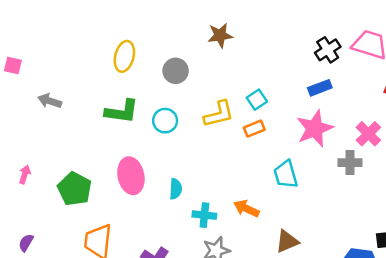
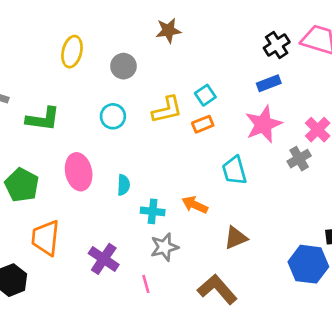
green L-shape: (122, 111) -> (43, 119), moved
gray cross: (350, 163) -> (299, 159), turned -30

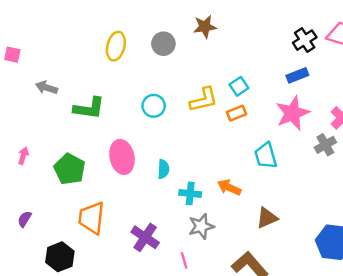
gray circle: (123, 66) -> (163, 44), moved

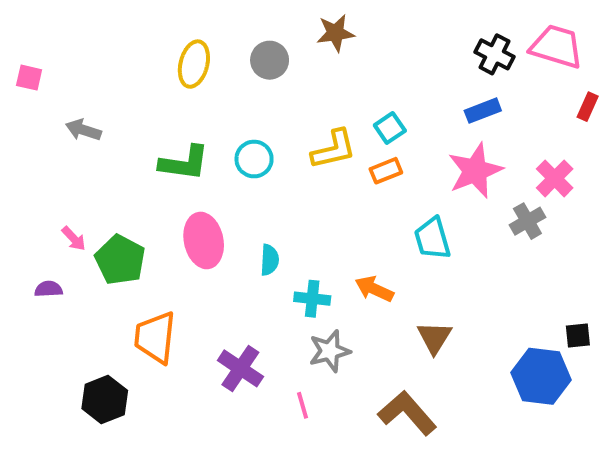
black cross: (305, 40) -> (494, 54), turned -30
green L-shape: (89, 108) -> (184, 163), moved
pink arrow: (23, 156) -> (74, 239), moved, turned 119
brown triangle: (267, 218) -> (434, 337), turned -35
purple semicircle: (25, 219) -> (48, 289), moved, turned 56

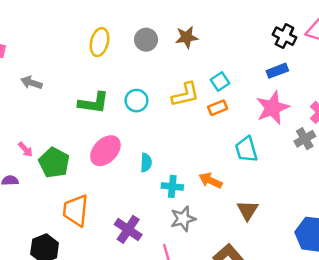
brown star: (335, 33) -> (187, 37), moved
pink ellipse: (204, 240) -> (105, 151), turned 56

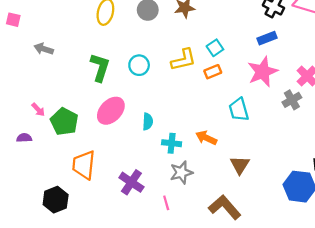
green L-shape: (94, 103) -> (100, 67), turned -80

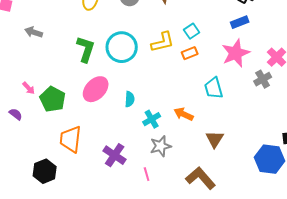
cyan circle: (139, 65) -> (122, 47), size x1.6
purple semicircle: (24, 138) -> (16, 114), turned 40
cyan cross: (172, 143) -> (152, 119), turned -36

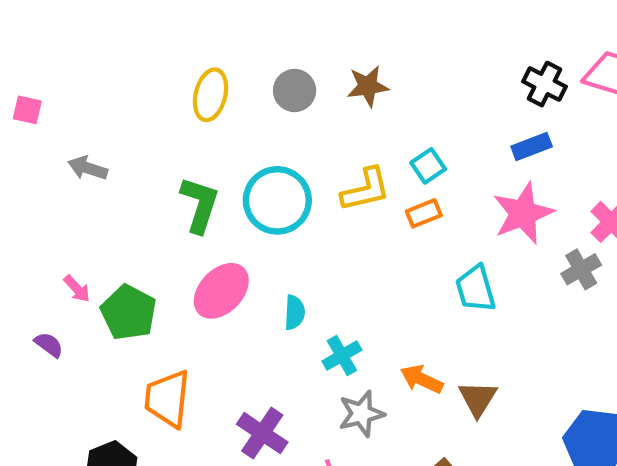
orange arrow: (184, 114) -> (422, 379), moved

